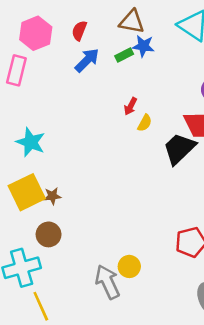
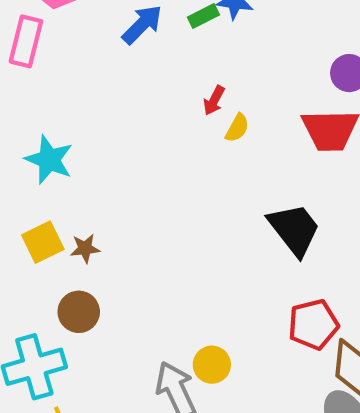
black trapezoid: (179, 149) -> (294, 229), moved, turned 96
yellow square: (27, 192) -> (43, 242), size x0.7

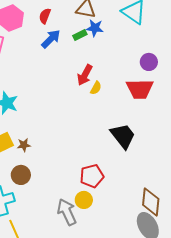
red arrow: (214, 101) -> (85, 75), size x1.5
red pentagon: (313, 324) -> (92, 176), moved

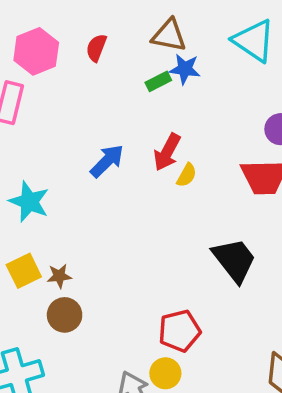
blue arrow: (51, 39) -> (107, 161), moved
brown circle: (21, 175) -> (65, 315), moved

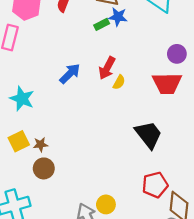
red pentagon: (180, 331) -> (155, 185), moved

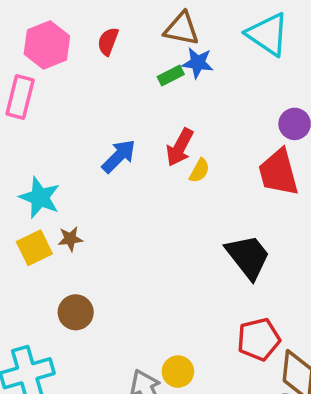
red trapezoid: (167, 83) -> (278, 172), turned 76
yellow square: (19, 141) -> (34, 248), moved
brown star: (40, 144) -> (70, 239), moved

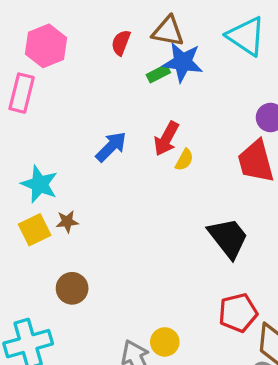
red semicircle: (108, 41) -> (121, 43), moved
blue star: (198, 63) -> (183, 62), size x1.4

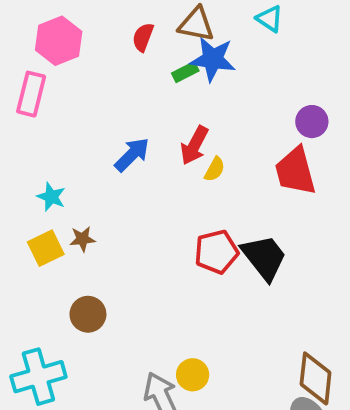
cyan triangle: (246, 36) -> (270, 19), moved, size x0.6
cyan star: (40, 184) -> (51, 197), size x0.7
red pentagon: (238, 313) -> (216, 252), moved

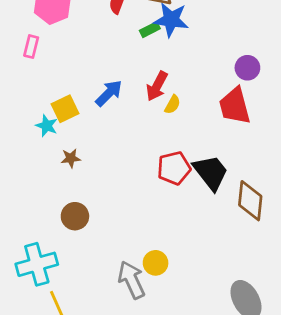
pink rectangle: (31, 94) -> (31, 47), size x0.7
yellow square: (46, 248) -> (65, 109), moved
brown diamond: (316, 378) -> (250, 201), moved

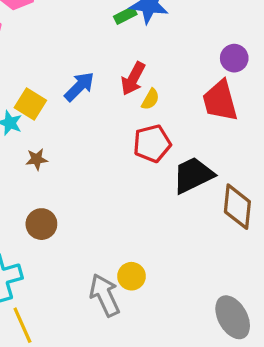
yellow square: (65, 109) -> (30, 104), turned -32
red pentagon: (174, 168) -> (152, 143), moved
black trapezoid: (211, 172) -> (193, 175), turned -78

